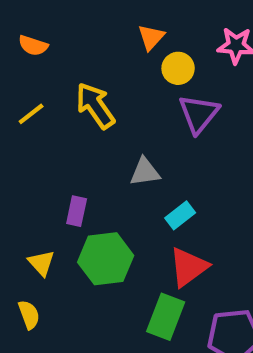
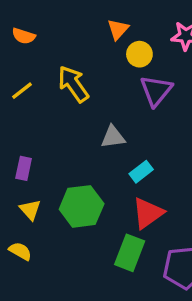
purple rectangle: (77, 211) -> (24, 168), moved
yellow semicircle: (29, 315) -> (20, 251), turned -40

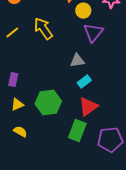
gray triangle: (113, 137) -> (77, 61), moved
yellow triangle: (30, 210) -> (17, 105), turned 48
yellow semicircle: (20, 251) -> (20, 132), moved

